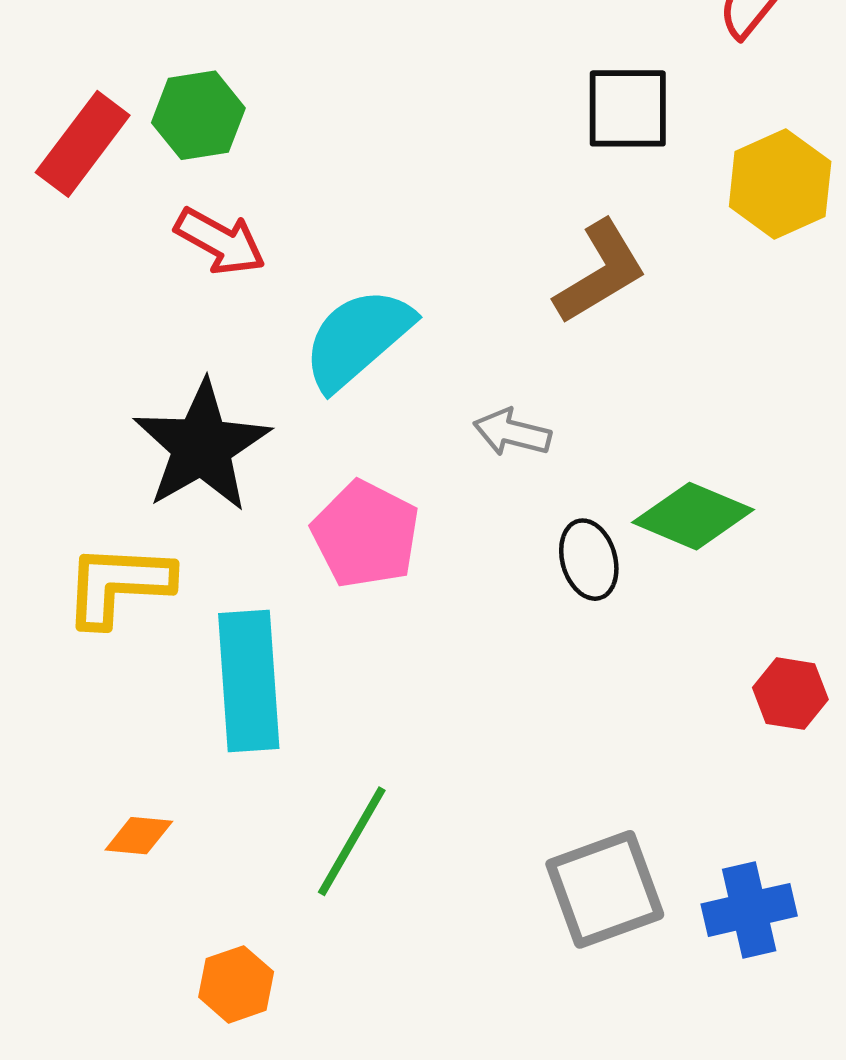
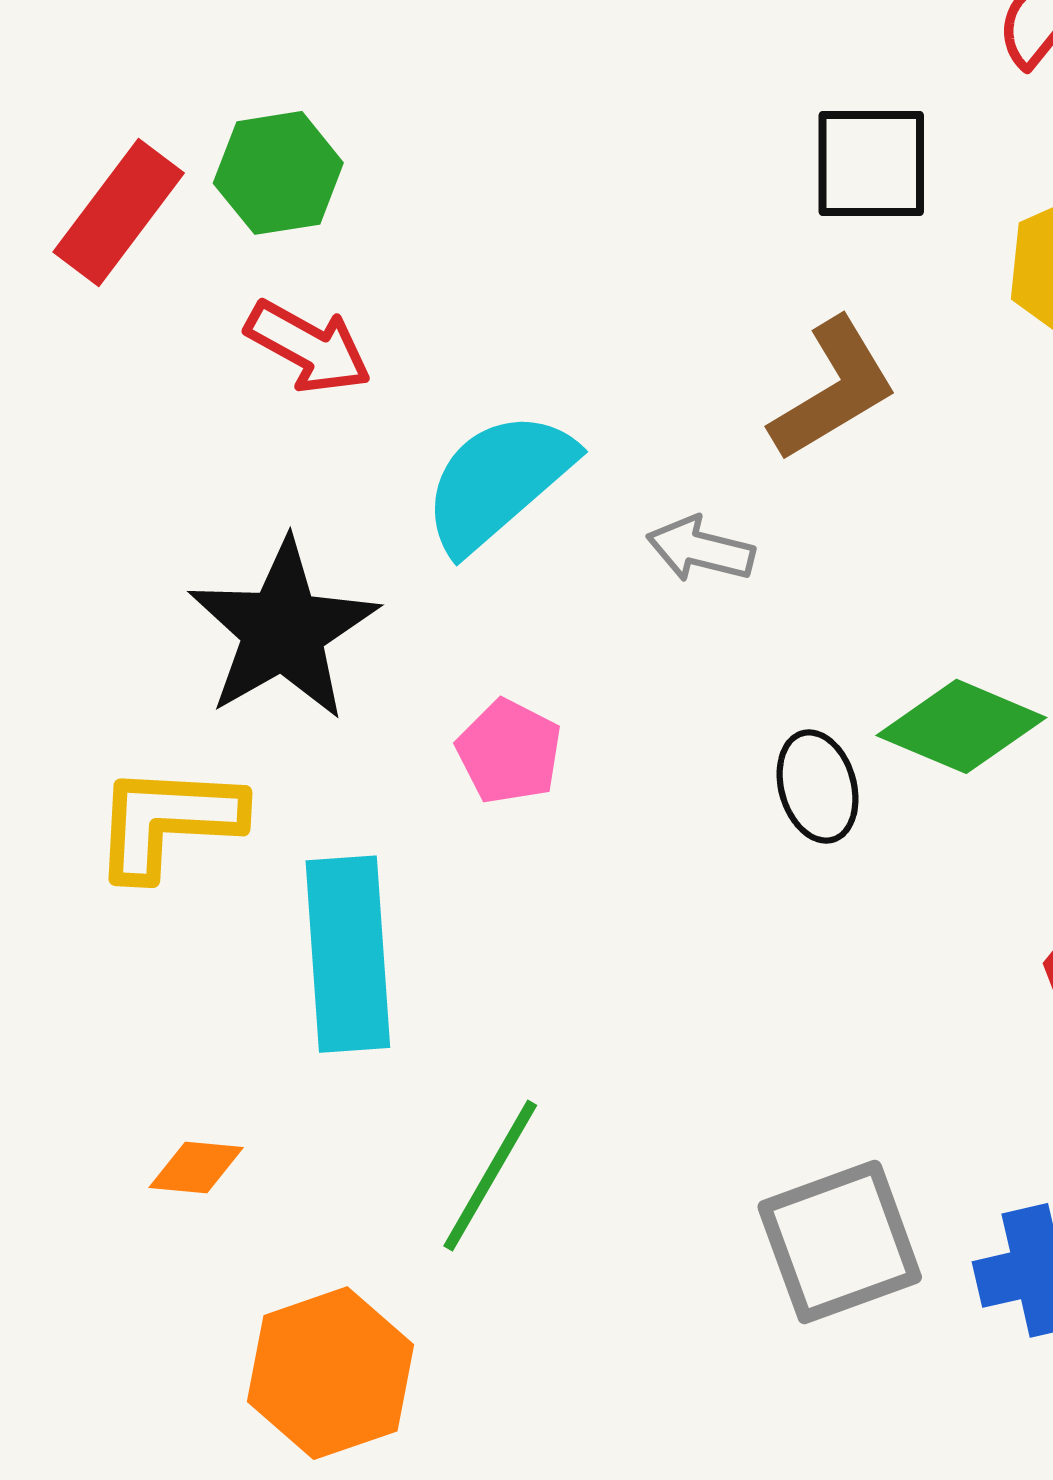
gray arrow: (512, 432) -> (701, 549), moved
pink pentagon: (366, 534) -> (509, 752), size x0.7
orange hexagon: (236, 984) -> (330, 1373), size x1.6

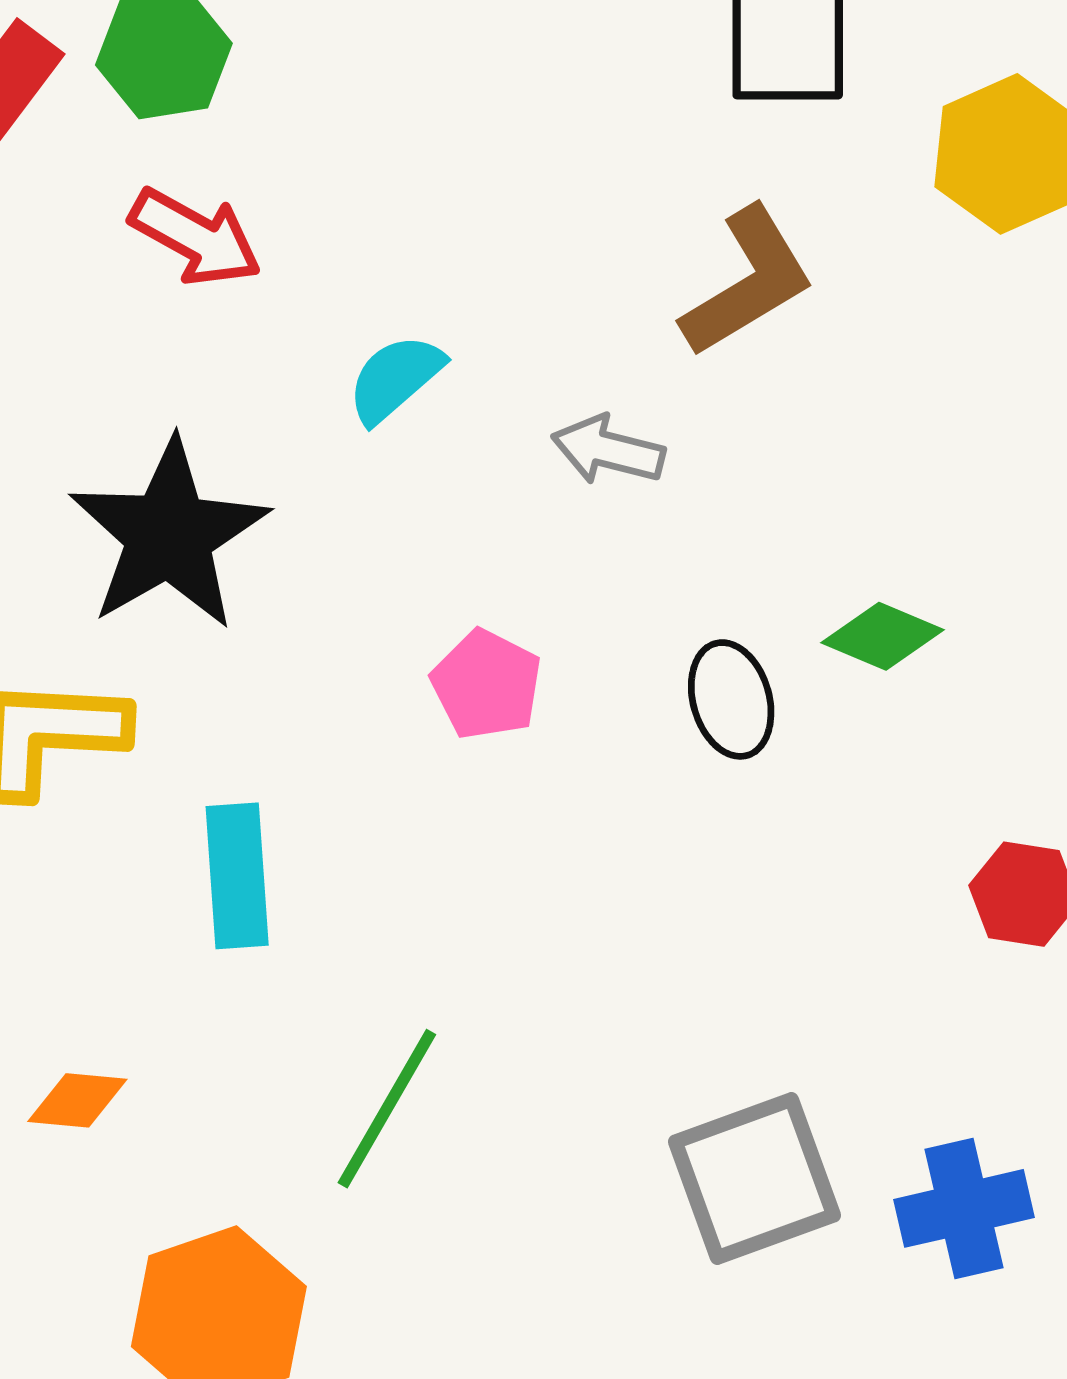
cyan semicircle: (498, 481) -> (395, 378), size x0.6
green diamond: (961, 726) -> (882, 636), size x0.7
pink pentagon: (509, 752) -> (487, 685), moved
cyan rectangle: (348, 954) -> (237, 876), size x0.7

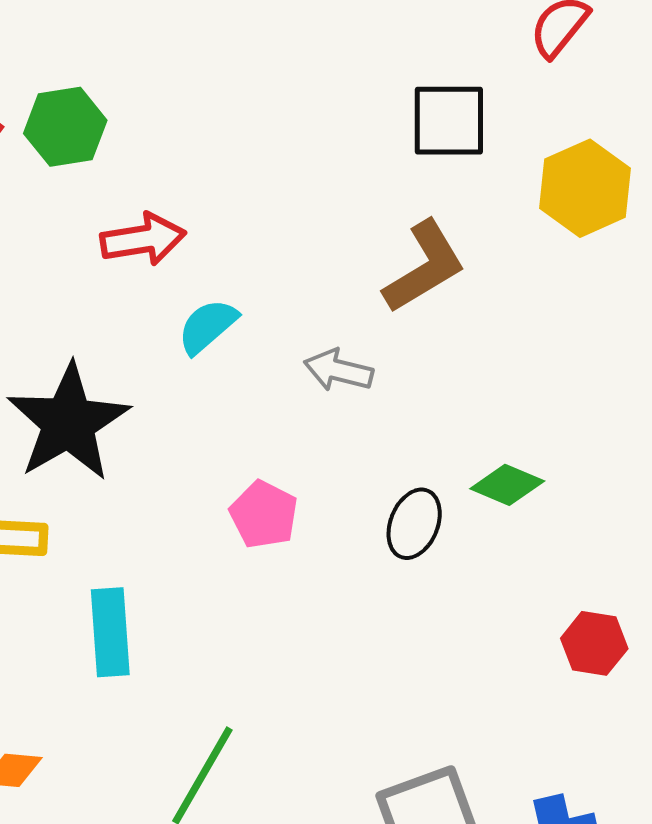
red arrow: (196, 237) -> (143, 239), moved, turned -38
black ellipse: (731, 699) -> (414, 524), turned 38

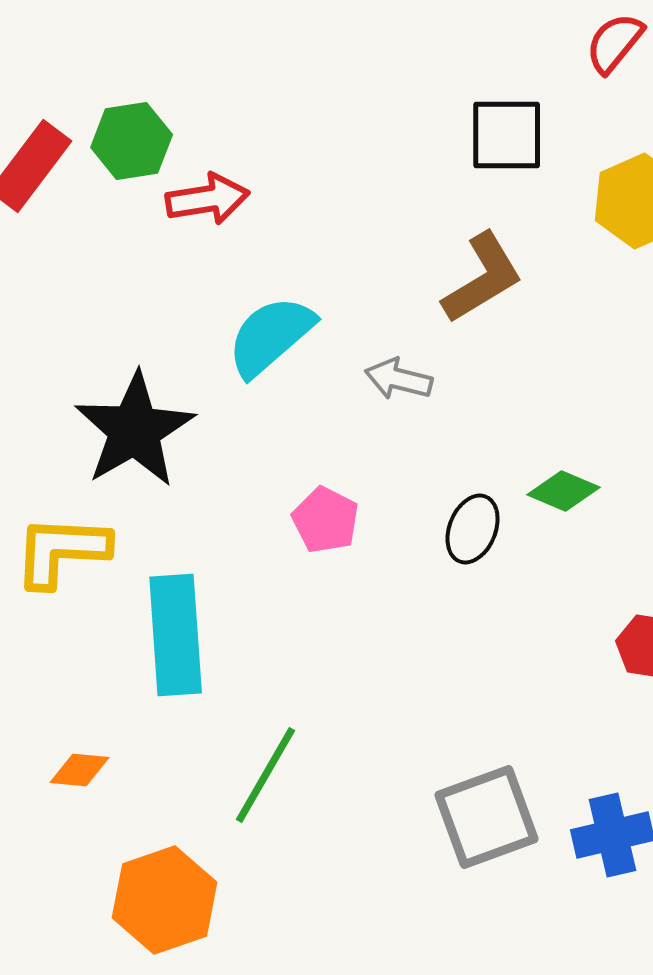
red arrow: (143, 239) -> (208, 199), moved
cyan semicircle: (207, 326) -> (271, 336), size x1.5
cyan rectangle: (110, 632) -> (176, 635), size x1.4

